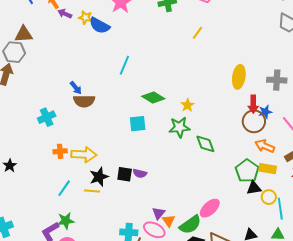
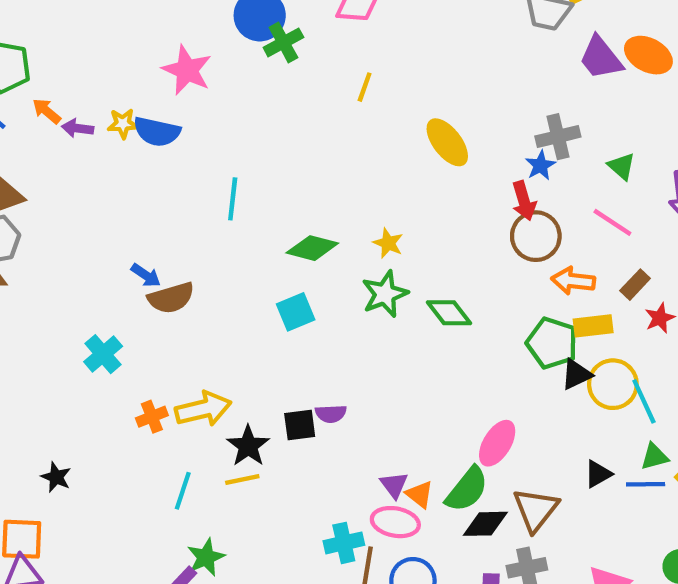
yellow ellipse: (239, 77) -> (447, 142), moved, turned -30
blue star: (265, 112) -> (540, 165), moved
yellow circle: (269, 197) -> (613, 384), size x1.5

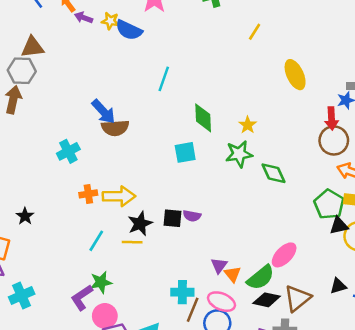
green diamond: (312, 248) -> (203, 118), turned 60
blue arrow: (146, 275) -> (103, 112), size x1.5
pink ellipse: (395, 522) -> (221, 302), moved

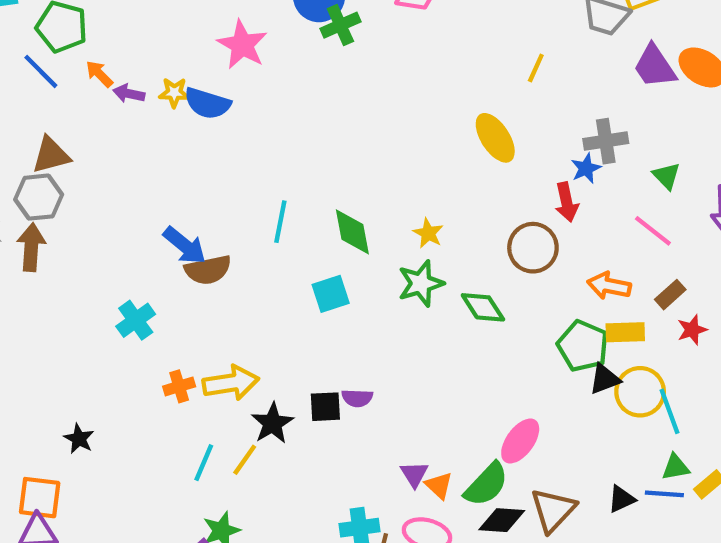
yellow line: (255, 32) -> (536, 68), moved
cyan line: (164, 79) -> (280, 222), moved
brown circle: (334, 140) -> (533, 248), moved
yellow line: (132, 242) -> (245, 460), moved, turned -48
black triangle: (338, 286) -> (621, 499), moved

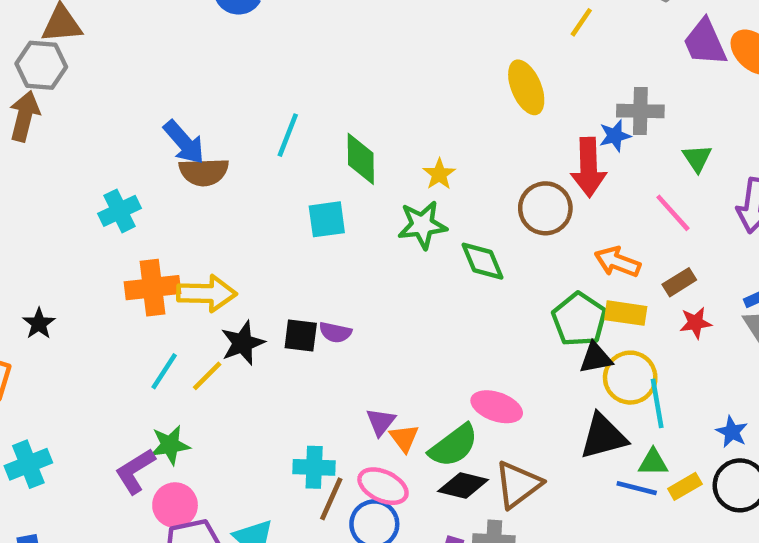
red arrow: (567, 202) -> (589, 167), size x1.4
orange cross: (179, 386) -> (152, 288), size x1.6
pink ellipse: (520, 441) -> (497, 407), turned 63
black triangle: (621, 499) -> (603, 436), moved, size x1.6

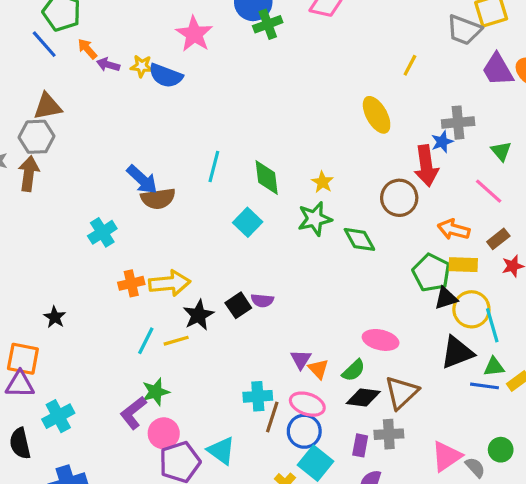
cyan square: (327, 219) -> (248, 222), turned -32
orange cross: (152, 288) -> (131, 283), size x0.7
black square: (301, 335) -> (238, 305), turned -35
yellow line: (207, 376) -> (176, 341), turned 35
green semicircle: (454, 446) -> (354, 370), size x0.7

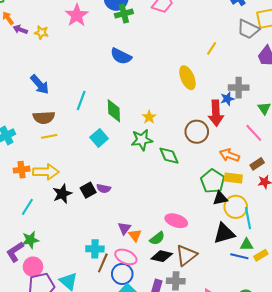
blue semicircle: (166, 76) -> (121, 56), moved
blue arrow: (142, 180) -> (40, 84), moved
yellow line: (176, 341) -> (49, 136), moved

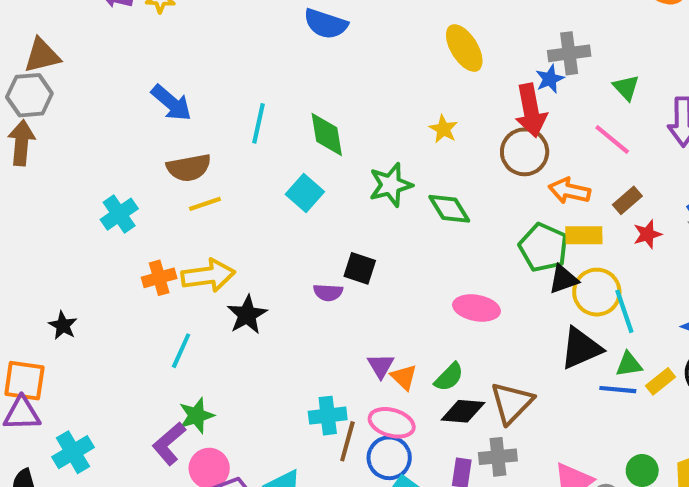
yellow star: (149, 117) -> (443, 129), moved
brown circle: (197, 132) -> (525, 152), moved
black square: (88, 190) -> (360, 268), moved, turned -35
pink ellipse: (176, 221) -> (477, 308), moved

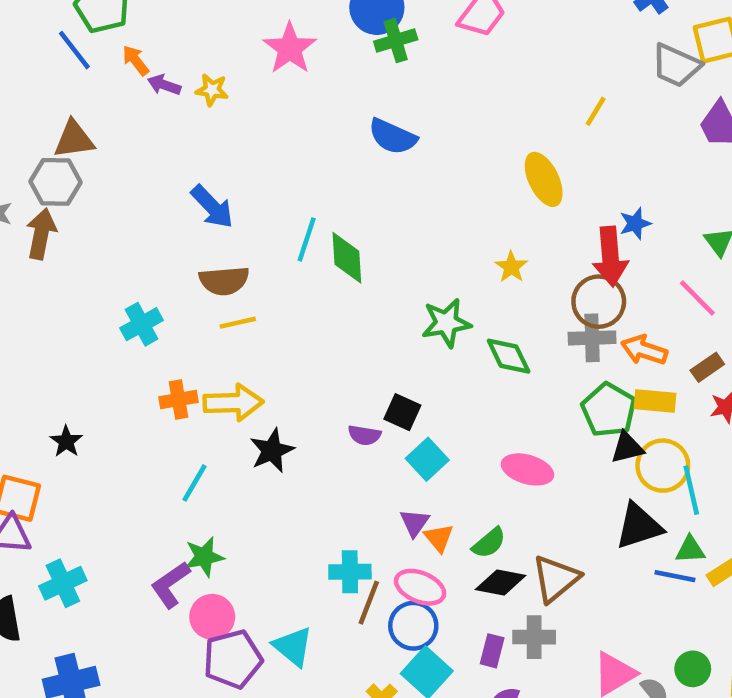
gray cross: (569, 53) -> (592, 338), moved
green diamond: (327, 135) -> (347, 258), moved
cyan square: (305, 193) -> (427, 459), moved

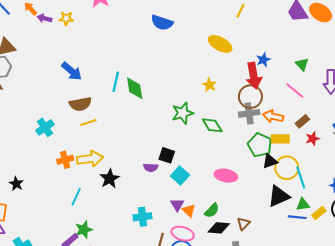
blue semicircle: (393, 137) -> (162, 23), moved
yellow ellipse: (544, 179) -> (220, 44), turned -30
cyan cross: (350, 572) -> (142, 217), moved
brown triangle: (556, 579) -> (243, 224), size x0.6

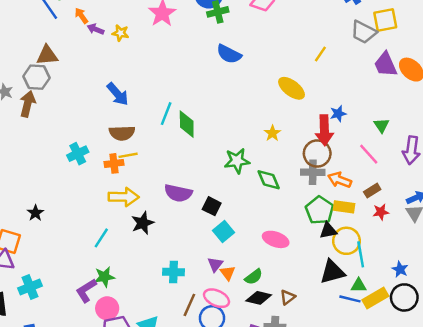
orange cross: (65, 160) -> (114, 163), moved
purple semicircle: (151, 167) -> (178, 193), moved, size x1.6
yellow rectangle: (319, 213) -> (375, 298), size x1.5

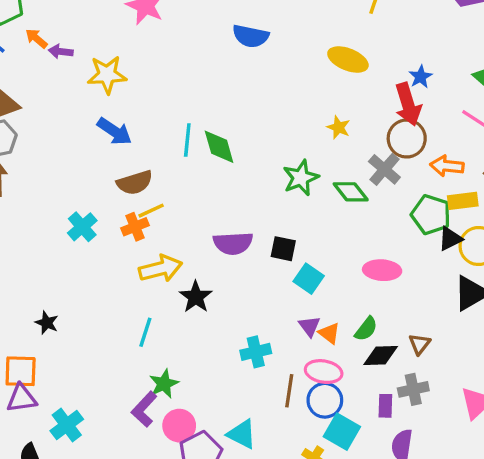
yellow star: (120, 33) -> (107, 75), moved, size x1.6
gray cross: (313, 172) -> (384, 169), moved, turned -35

